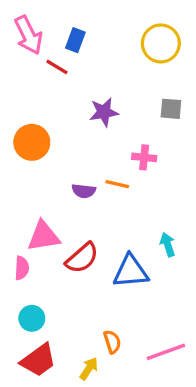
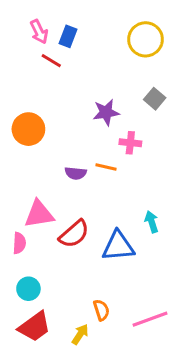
pink arrow: (28, 35) -> (39, 32), moved, size x0.7
gray square: (171, 109) -> (155, 99), turned 35
purple star: (104, 112) -> (106, 112), moved

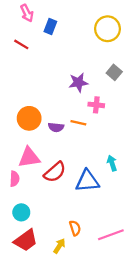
pink arrow: (39, 32) -> (27, 13), moved
red line: (51, 61) -> (21, 44), moved
orange circle: (28, 129) -> (29, 118), moved

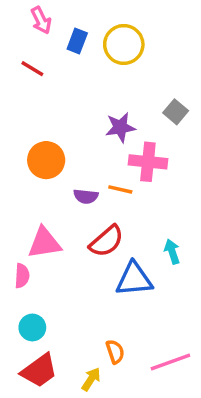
yellow circle: (107, 29) -> (124, 44), moved
pink cross: (96, 105) -> (148, 162), size x1.5
orange circle: (29, 118) -> (46, 160), moved
red semicircle: (55, 172) -> (107, 241), moved

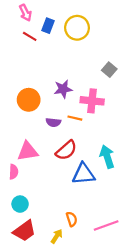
red line: (32, 69) -> (30, 36), moved
purple star: (120, 127) -> (63, 89), moved
cyan arrow: (172, 252) -> (107, 157), size x1.5

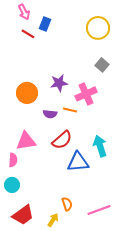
yellow circle: (77, 28) -> (98, 28), moved
pink cross: (92, 101) -> (86, 94), turned -30
cyan circle: (20, 204) -> (12, 185), moved

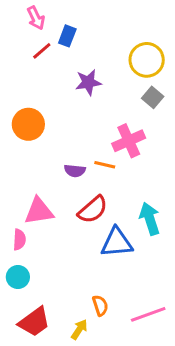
yellow circle: (98, 28) -> (147, 60), moved
red line: (28, 34) -> (42, 51), turned -72
purple star: (59, 83) -> (88, 82), moved
orange circle: (27, 93) -> (28, 124), moved

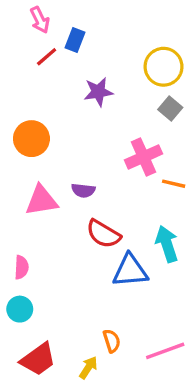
orange line: (105, 165) -> (174, 184), moved
red semicircle: (93, 210) -> (103, 234), turned 72
pink triangle: (39, 211) -> (42, 200), moved

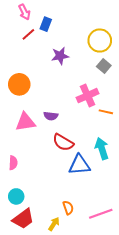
cyan circle: (20, 309) -> (16, 196), moved

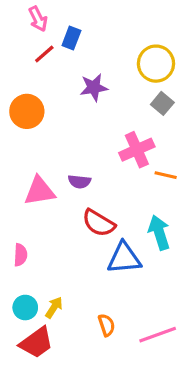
orange circle: (19, 84) -> (27, 111), moved
yellow arrow: (54, 224) -> (54, 308), moved

